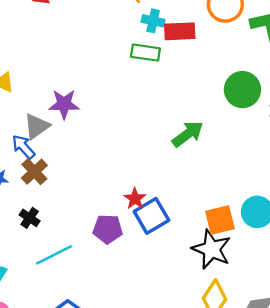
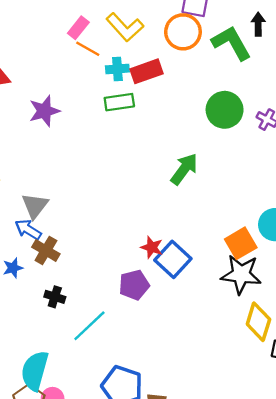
purple star: (64, 104) -> (44, 111), moved

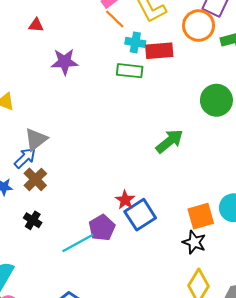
blue arrow: (28, 230) -> (25, 158), turned 90
black star: (241, 274) -> (194, 242), size x0.7
purple pentagon: (134, 285) -> (102, 228), turned -30
cyan line: (89, 326) -> (78, 243), moved

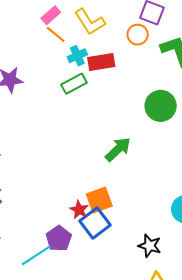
orange circle: (199, 26) -> (138, 35), size x0.7
cyan cross: (135, 42) -> (77, 56), turned -30
green rectangle: (130, 71) -> (74, 84), turned -30
orange square: (201, 216) -> (99, 200), moved

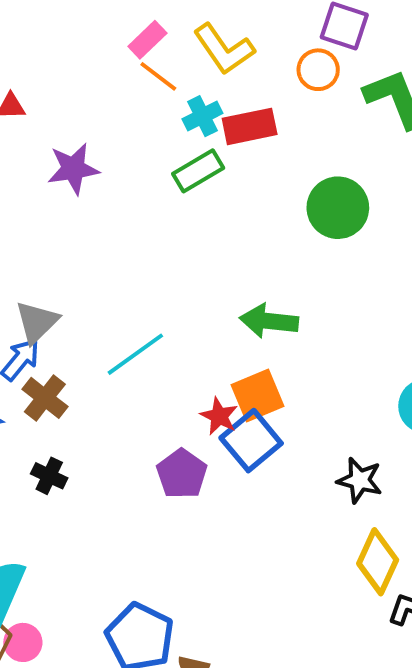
green circle: (161, 106) -> (338, 208), moved
green arrow: (118, 149) -> (269, 321), moved, turned -128
cyan line: (36, 255) -> (135, 354), moved

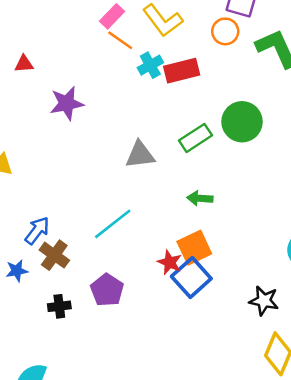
green rectangle: (198, 171) -> (195, 138), moved
green arrow: (269, 321) -> (200, 198), size x0.7
gray triangle: (37, 322) -> (140, 155), moved, turned 40
purple pentagon: (182, 474) -> (107, 290), moved
black cross: (49, 476) -> (59, 306), turned -30

